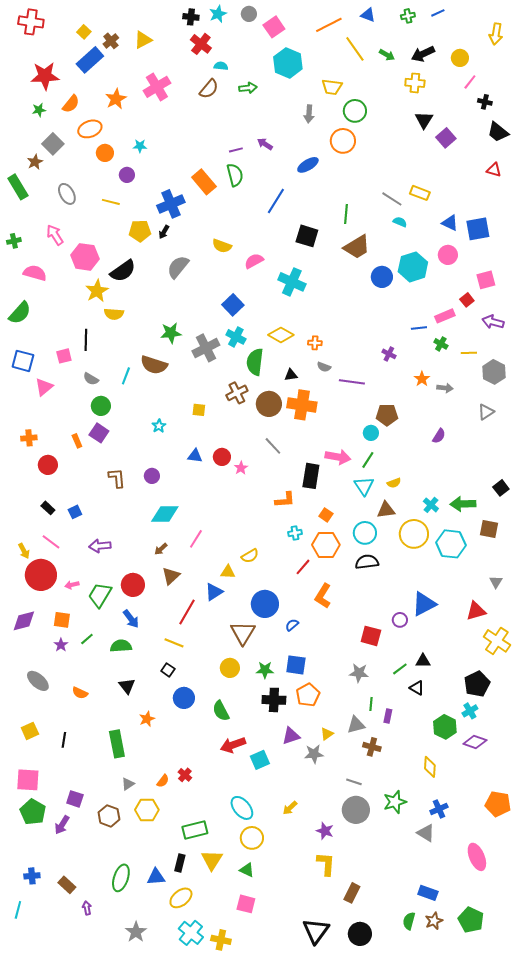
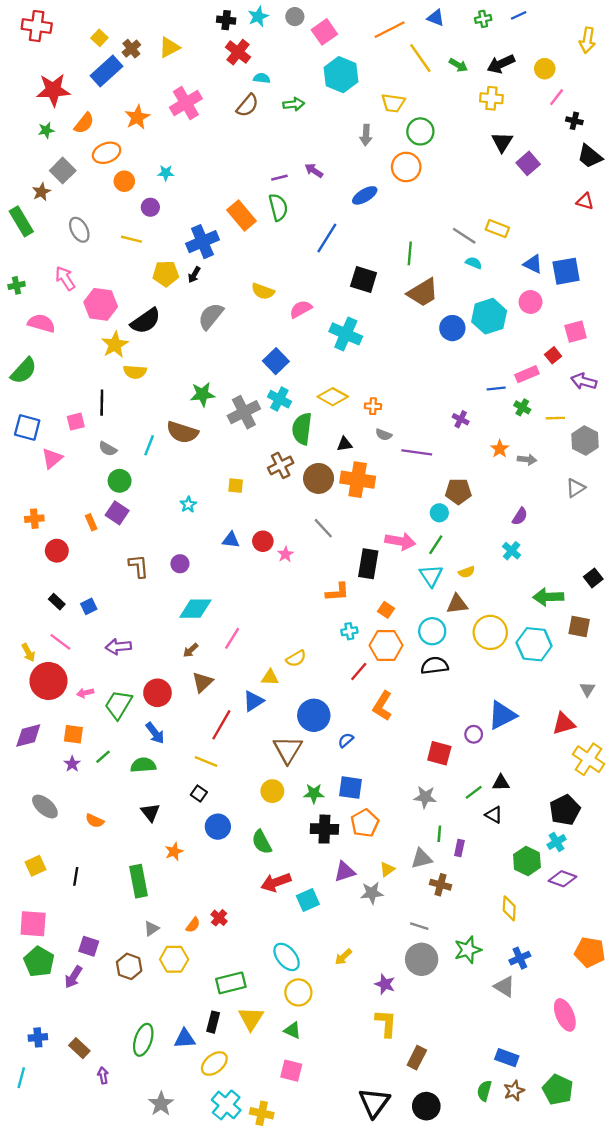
cyan cross: (431, 505) -> (512, 551), moved

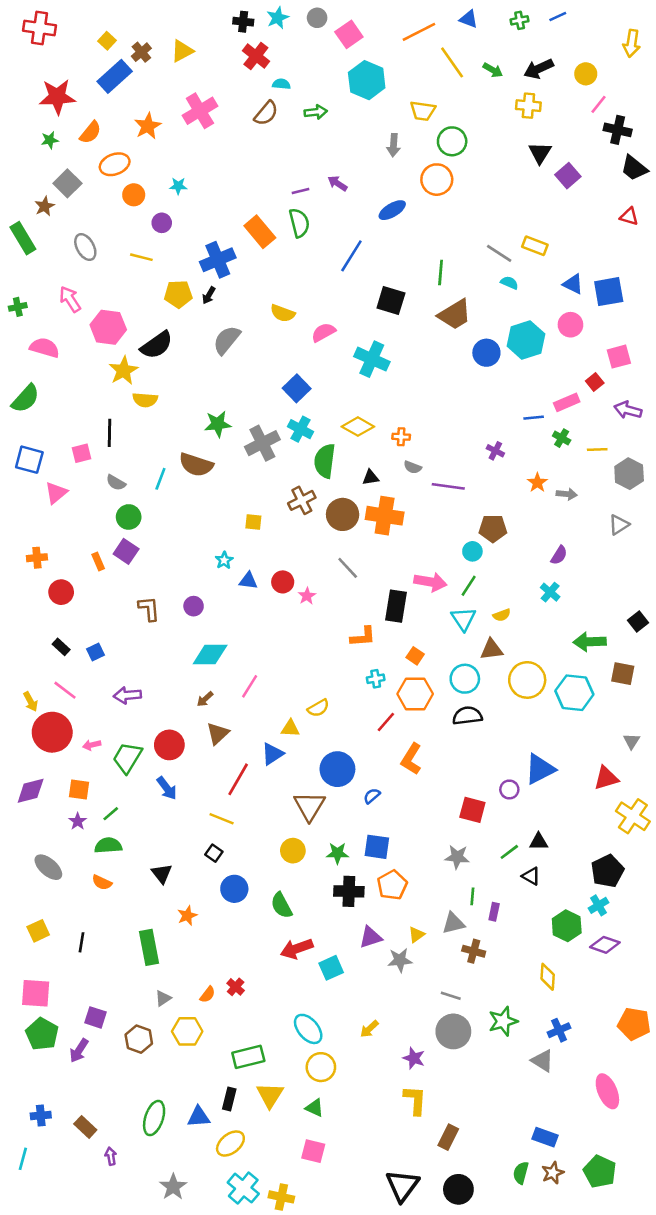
black cross: (574, 121) -> (618, 130), size x1.5
cyan star: (188, 505) -> (224, 560), moved
green semicircle: (143, 765) -> (108, 846), moved

